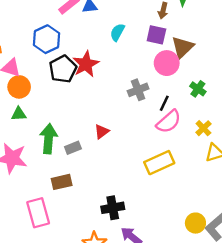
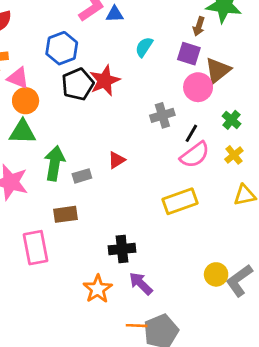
green triangle: (19, 114) -> (22, 132), size x1.5
yellow cross: (203, 128) -> (234, 155), moved

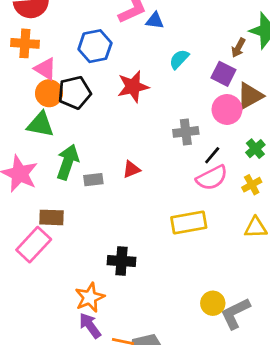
black pentagon: (78, 84) -> (74, 93), moved
brown rectangle: (66, 214) -> (51, 217), moved
pink rectangle: (36, 248) -> (34, 245), turned 44
purple arrow: (141, 284) -> (90, 326), moved

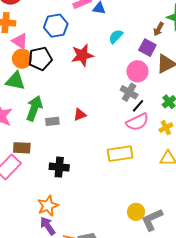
pink circle: (227, 109) -> (137, 71), moved
gray cross: (186, 132) -> (129, 92), moved, turned 36
black cross: (121, 261) -> (59, 167), moved

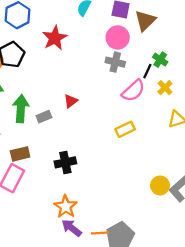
black line: (138, 106) -> (147, 71), moved
yellow rectangle: (120, 154) -> (125, 129), size x0.7

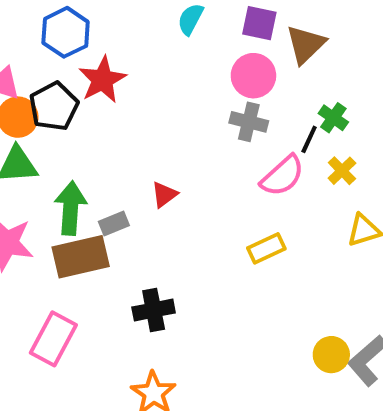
red star: (55, 38) -> (102, 80), moved
brown rectangle: (20, 154) -> (81, 257), moved, size x1.5

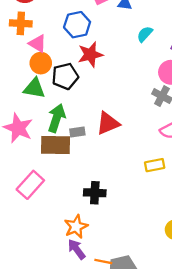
black pentagon: (54, 106) -> (65, 76), moved
red triangle: (164, 195) -> (108, 123), size x1.6
black cross: (154, 310) -> (95, 193), moved

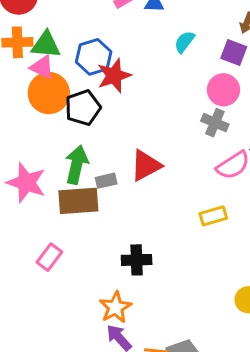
blue hexagon: (77, 25) -> (94, 57), moved
orange circle: (41, 63) -> (49, 93), size x1.4
green triangle: (34, 88) -> (46, 45), moved
pink rectangle: (30, 185) -> (49, 257), size x0.7

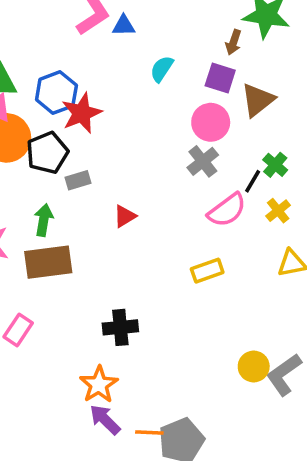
gray cross: (215, 123) -> (203, 161), turned 32
green arrow: (77, 165) -> (44, 220), size x0.7
red triangle: (146, 165) -> (125, 216), size x0.6
gray rectangle: (106, 181) -> (78, 180), moved

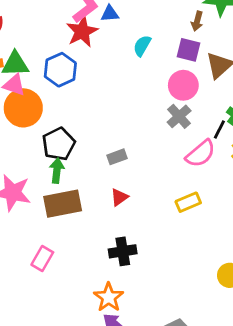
red star: (82, 113) -> (82, 31), moved
black pentagon: (47, 153) -> (59, 144), moved
gray rectangle: (78, 180) -> (117, 157), moved
red triangle: (125, 216) -> (119, 197), moved

